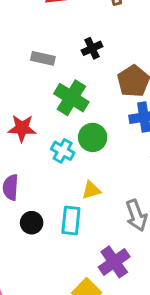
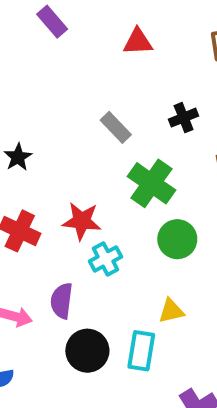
gray rectangle: (43, 58) -> (116, 127), turned 30
cyan cross: (63, 151) -> (106, 259), moved, turned 30
black circle: (32, 223) -> (87, 351), size x1.4

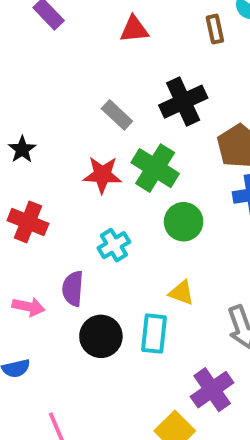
black cross: (184, 118) -> (183, 102), size x1.6
red star: (82, 221) -> (102, 175), moved
yellow triangle: (171, 311) -> (181, 293), turned 36

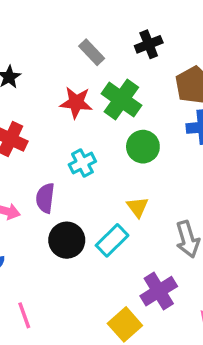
black cross: (183, 102) -> (149, 44), size x0.7
yellow triangle: (181, 293) -> (137, 207), turned 30
cyan rectangle: (154, 334) -> (112, 240), turned 36

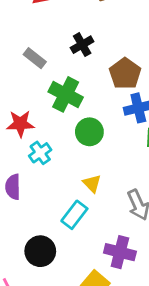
red star: (76, 103) -> (20, 124), moved
black circle: (67, 240) -> (40, 251), moved
purple cross: (159, 291) -> (120, 252), turned -36

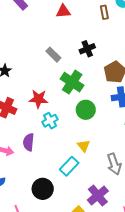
purple cross: (120, 252) -> (98, 195), turned 30

